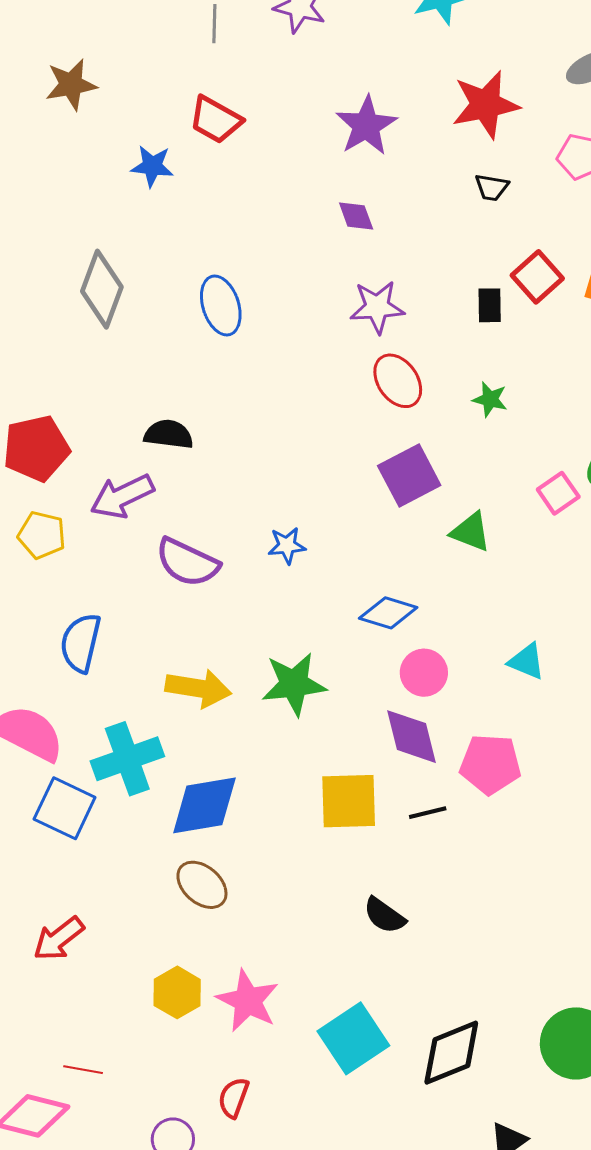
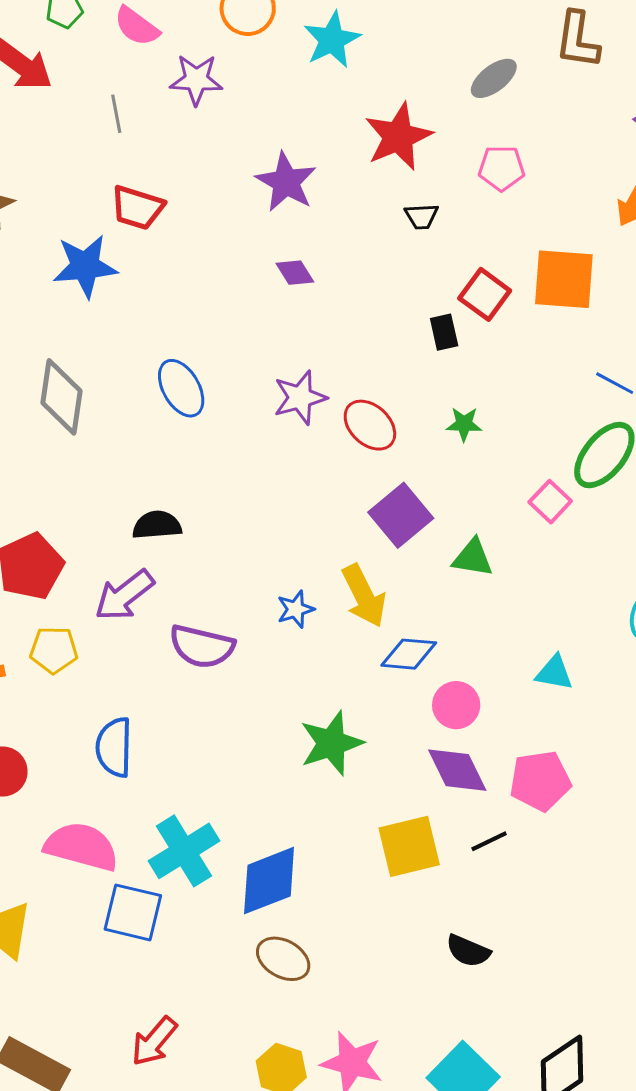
blue star: (152, 166) -> (85, 266), size x1.5
purple star: (377, 307) -> (300, 398), moved
yellow arrow: (198, 688) -> (364, 596), moved, turned 66

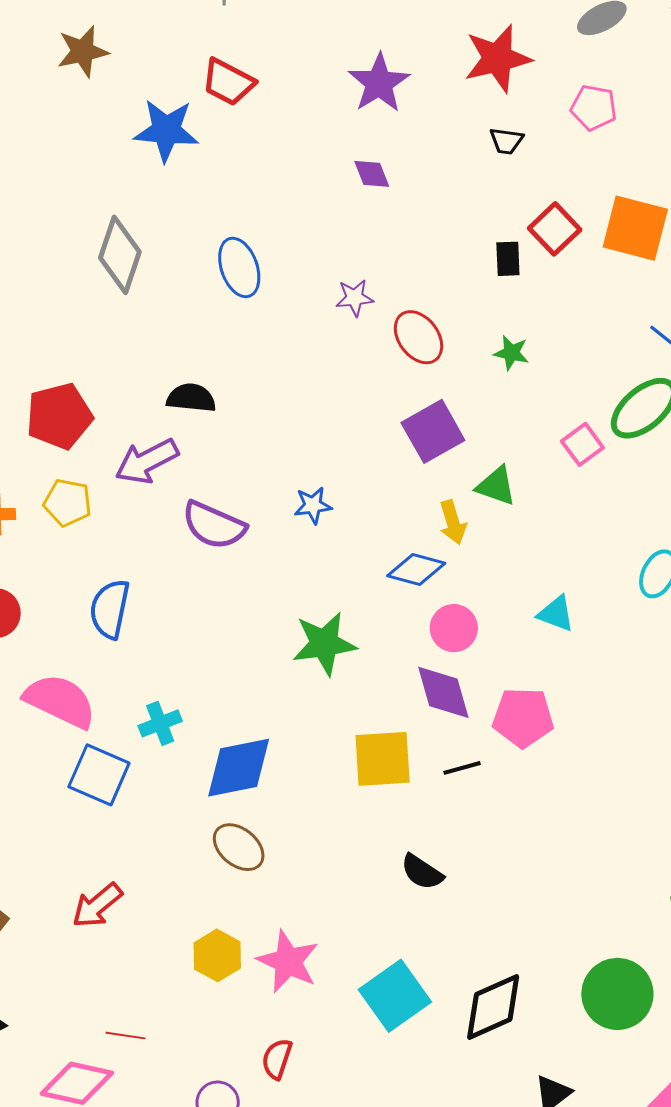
purple star: (300, 398) -> (355, 298), size x0.7
yellow arrow: (364, 596) -> (453, 522), moved, size x0.7
cyan cross: (184, 851) -> (160, 723), size x0.6

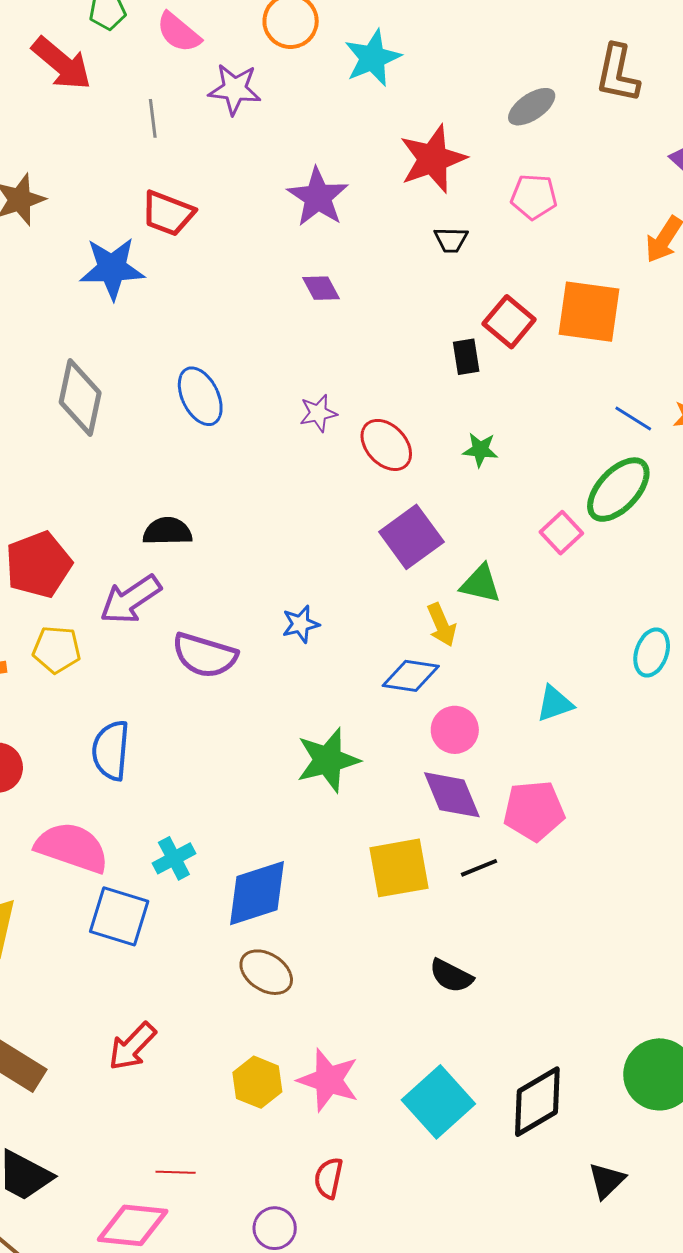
cyan triangle: (556, 614) -> (555, 704), turned -33

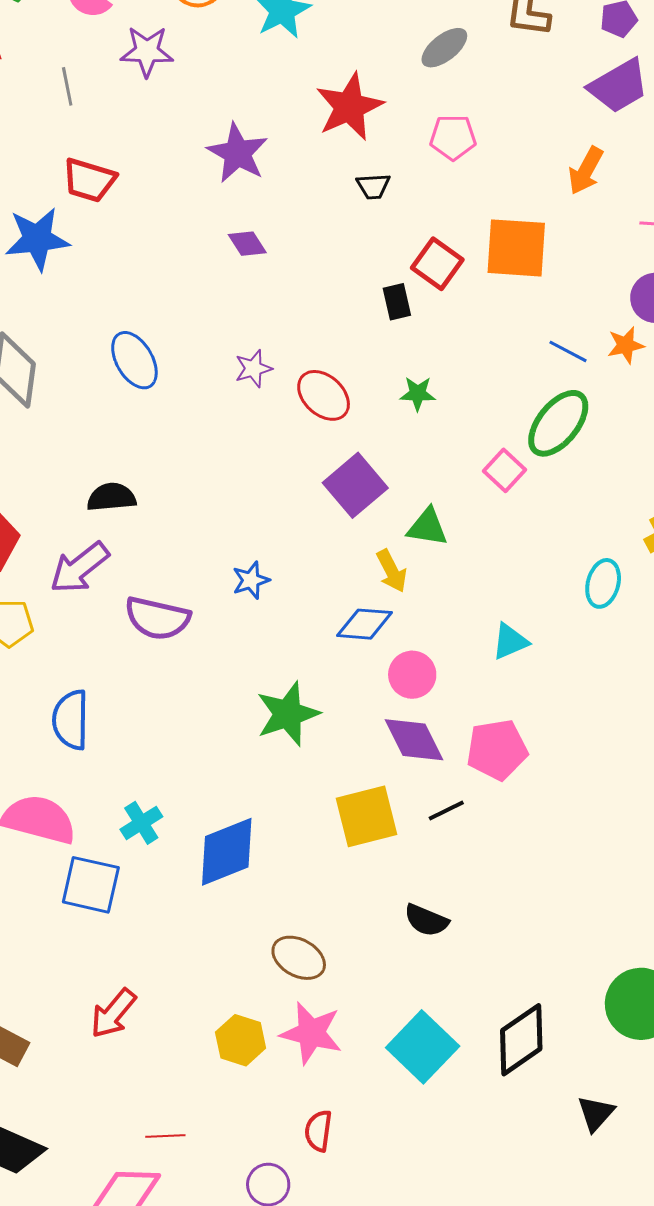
brown ellipse: (266, 972) -> (299, 958), moved

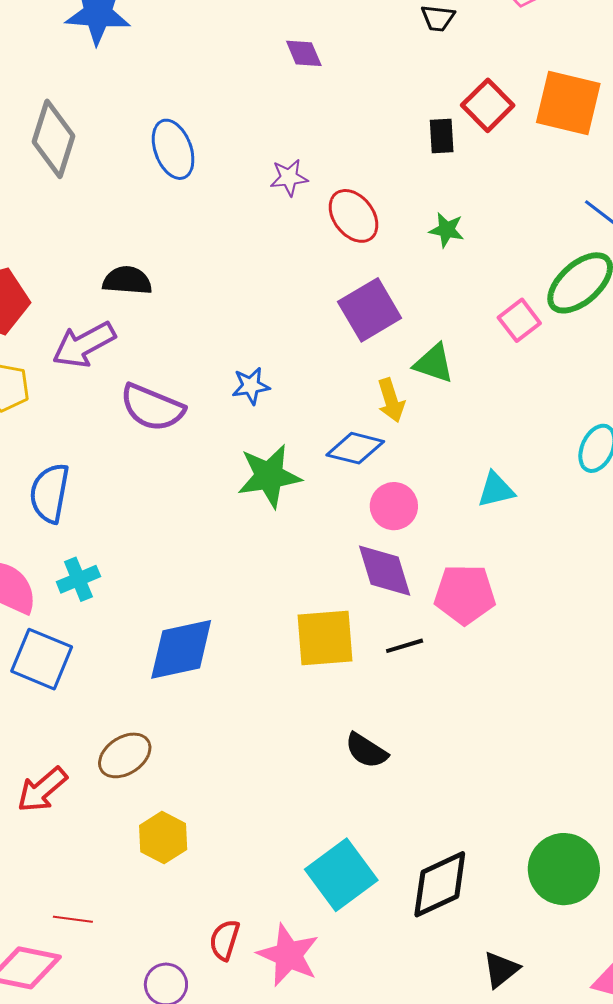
green star: (288, 714) -> (269, 476), moved
cyan cross: (141, 823) -> (78, 579), moved
brown ellipse: (299, 958) -> (125, 755), moved, turned -72
pink star: (311, 1033) -> (288, 955), moved

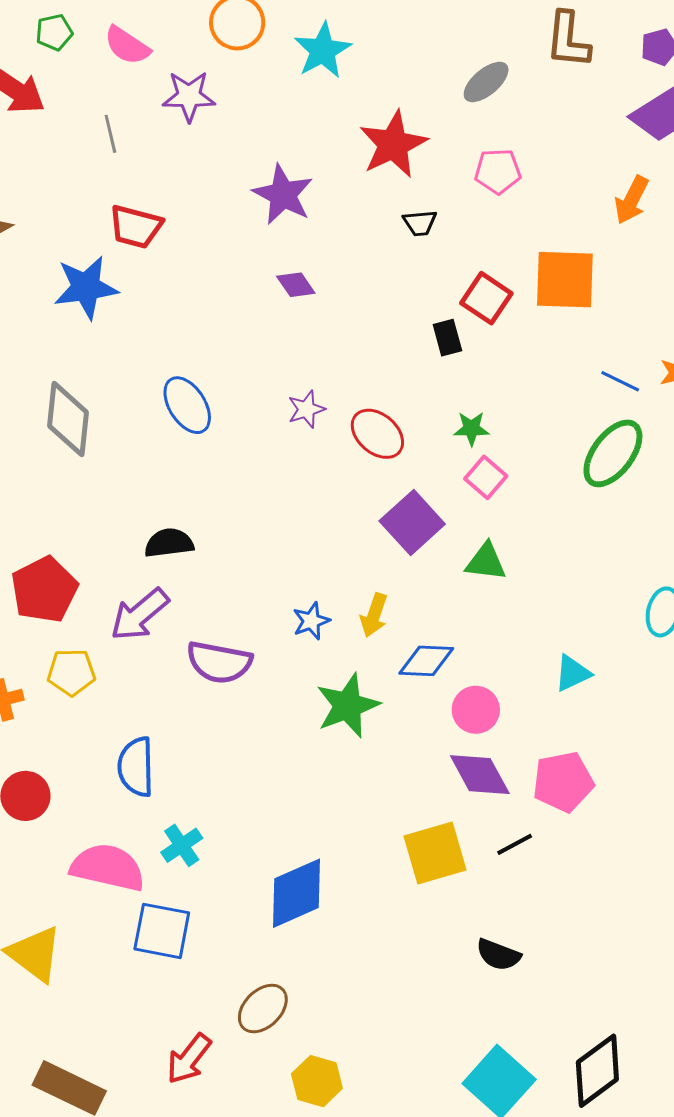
pink square: (519, 320) -> (486, 477), moved
yellow arrow: (391, 400) -> (374, 615), moved, turned 48

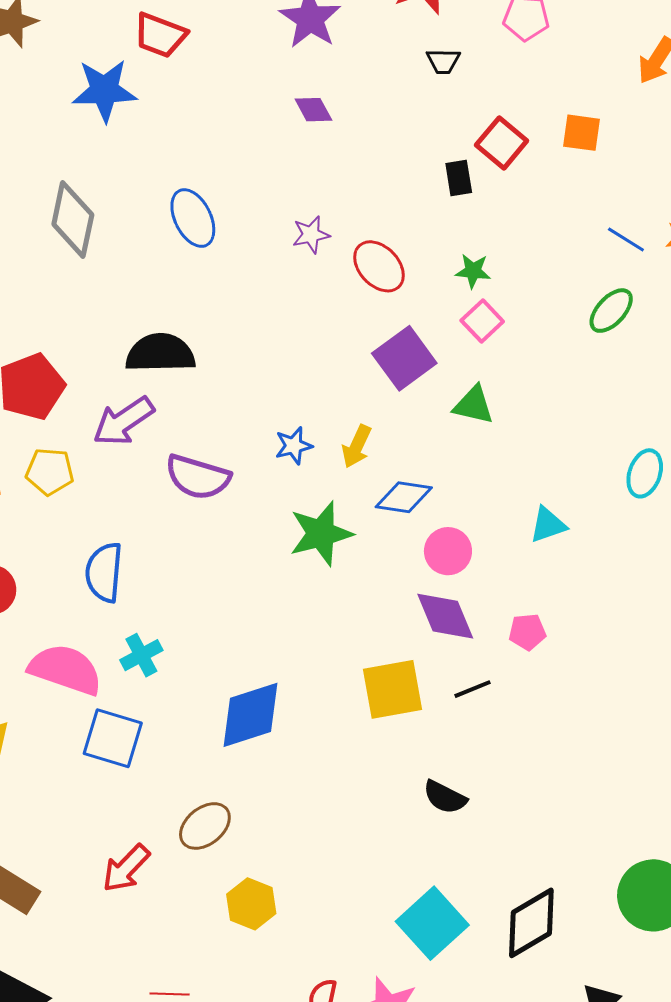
orange square: (565, 280) -> (582, 133), size x0.6
green ellipse: (613, 453) -> (611, 311), size x0.7
black semicircle: (169, 543) -> (160, 353), size x1.4
pink pentagon: (563, 782) -> (527, 632), size x0.6

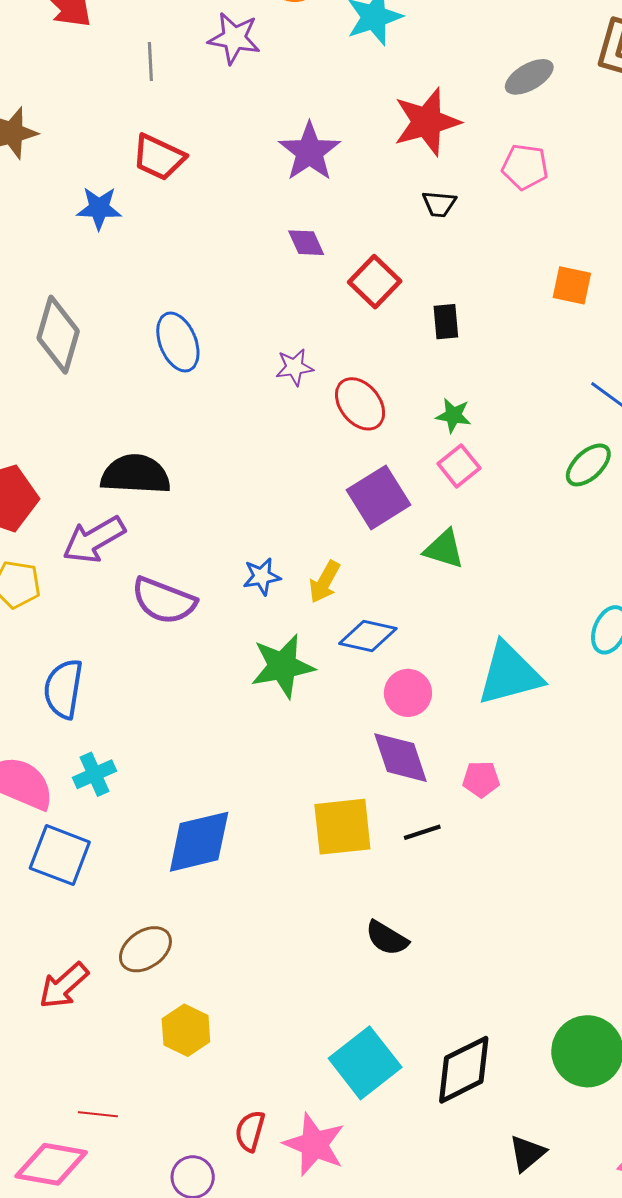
blue star: (104, 90) -> (99, 208), size x0.7
red square: (502, 143) -> (375, 282), moved
cyan triangle: (548, 525) -> (510, 674), size x1.8

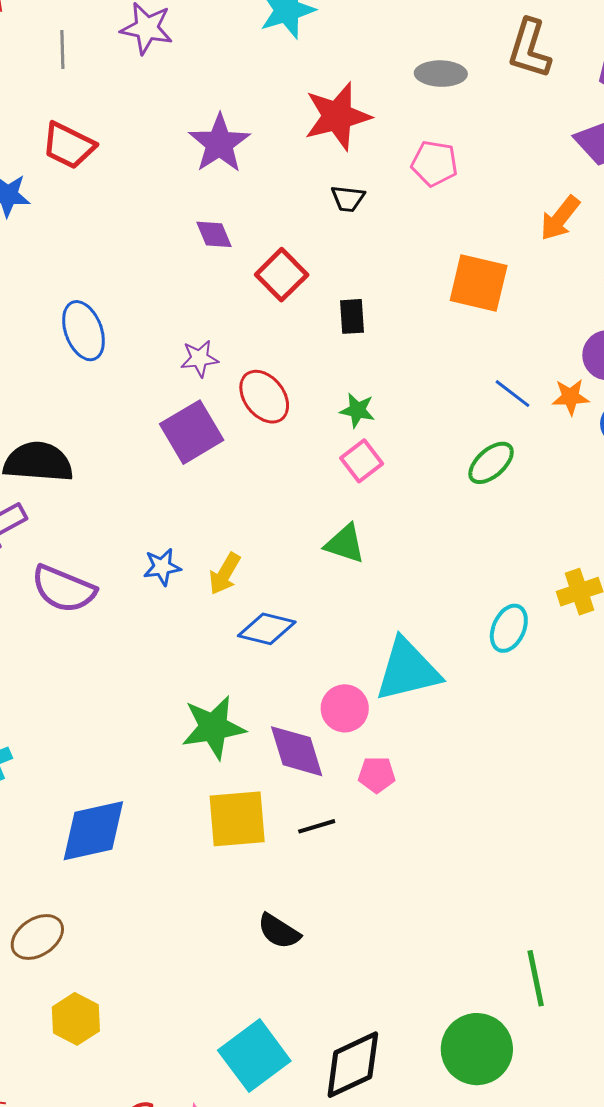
gray ellipse: (529, 77) -> (441, 74), turned 30
orange square: (572, 285) -> (479, 283), size x1.5
purple square: (379, 497) -> (192, 432), moved
green star: (283, 666) -> (213, 727), moved
pink circle: (408, 693) -> (345, 708), moved

